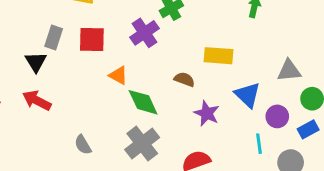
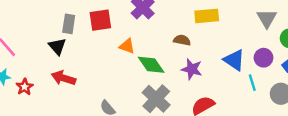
gray triangle: (289, 71) -> (267, 18), turned -45
blue triangle: (247, 95) -> (234, 60), moved
purple star: (207, 113) -> (192, 69), moved

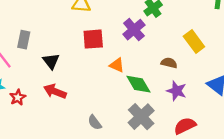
yellow rectangle: (207, 16) -> (194, 41), turned 55
gray rectangle: (69, 24) -> (24, 40), moved

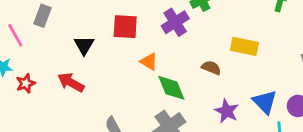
yellow rectangle: (194, 41) -> (244, 46), turned -50
black triangle: (51, 61) -> (84, 45), moved
purple star: (177, 91) -> (227, 111), moved

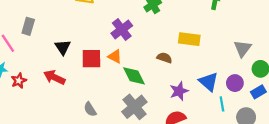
purple cross: (175, 22) -> (122, 29), moved
red square: (125, 27) -> (91, 59), moved
purple star: (227, 111) -> (179, 91), turned 30

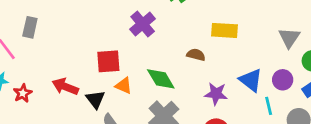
black triangle: (63, 47) -> (95, 99), moved
orange triangle: (115, 56) -> (124, 86), moved
purple star: (179, 91) -> (216, 94), turned 30

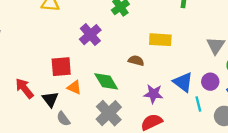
red arrow: (65, 87) -> (24, 88), turned 30

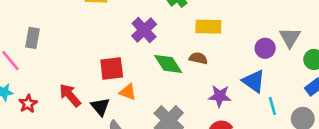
yellow rectangle: (160, 40) -> (208, 27), moved
green diamond: (106, 81) -> (168, 64), moved
purple circle: (210, 82) -> (265, 48), moved

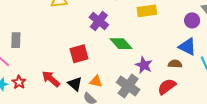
brown semicircle: (198, 58) -> (175, 64), moved
orange triangle: (128, 92) -> (96, 81), moved
purple star: (220, 96) -> (144, 65), moved, turned 30
red star: (28, 104) -> (19, 82), moved

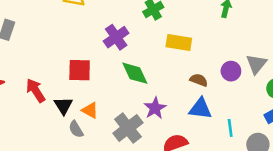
blue triangle: (187, 47) -> (200, 109), moved, turned -36
brown semicircle: (175, 64) -> (199, 80), moved

